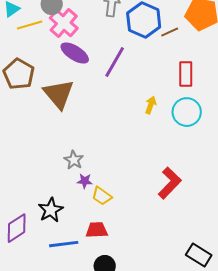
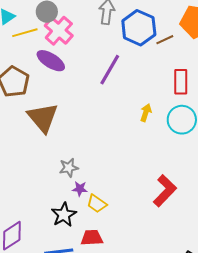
purple ellipse: (75, 53) -> (51, 61), moved
brown triangle: (59, 94) -> (43, 118), moved
gray star: (74, 160) -> (69, 168), turned 30
black star: (51, 210) -> (64, 215), moved

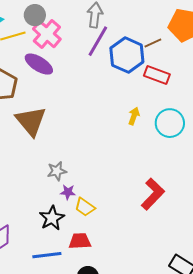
blue hexagon: (139, 28) -> (127, 55), moved
purple line: (110, 70) -> (98, 41), moved
red rectangle: (181, 82) -> (157, 75), moved, turned -70

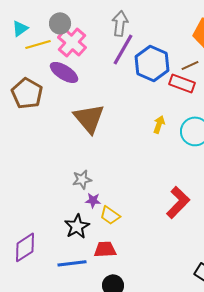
brown line: (153, 43) -> (190, 65), moved
brown triangle: (31, 121) -> (89, 118), moved

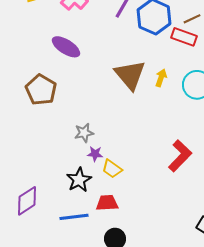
purple ellipse: (64, 72) -> (66, 47), moved
brown pentagon: (27, 93) -> (41, 90), moved
brown triangle: (89, 118) -> (130, 75), moved

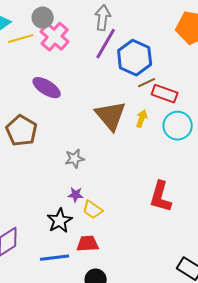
brown line: (192, 19) -> (147, 83), moved
red rectangle: (184, 37) -> (165, 94), moved
gray star: (84, 133) -> (75, 159), moved
red L-shape: (180, 156) -> (161, 197), turned 152

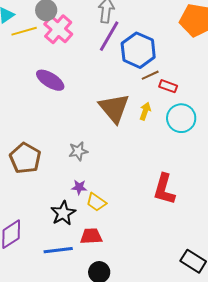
red rectangle: (165, 94) -> (168, 86), size x0.7
brown pentagon: (22, 131) -> (25, 158), moved

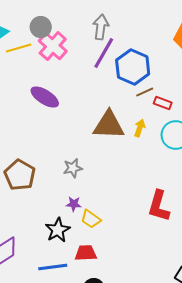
brown triangle: (114, 108) -> (109, 125), turned -48

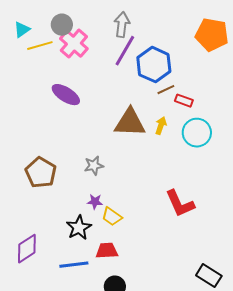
red L-shape: (159, 206) -> (180, 204), turned -40

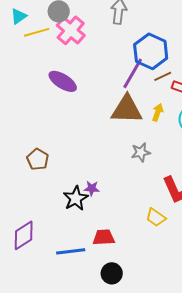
purple line: (125, 51) -> (133, 73), moved
gray star: (94, 166) -> (141, 152), moved
brown pentagon: (41, 173) -> (38, 159), size x0.7
yellow trapezoid: (112, 217) -> (156, 217), moved
black star: (79, 228) -> (76, 198), moved

